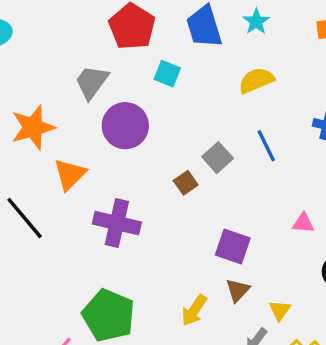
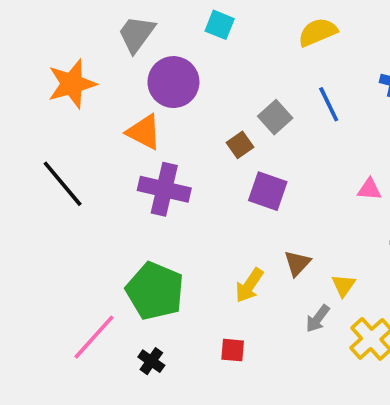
orange triangle: (70, 174) -> (144, 132), moved, turned -48
purple square: (233, 247) -> (268, 191), moved

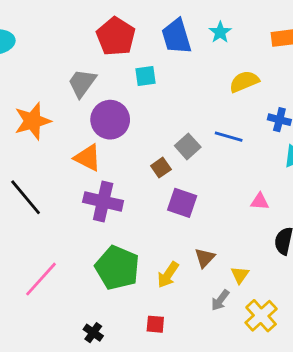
cyan square: (220, 25) -> (145, 76), turned -30
yellow semicircle: (318, 32) -> (244, 82), moved
blue line: (329, 104) -> (229, 137), turned -48
green pentagon: (155, 291) -> (117, 268), moved
pink line: (94, 337) -> (41, 279), moved

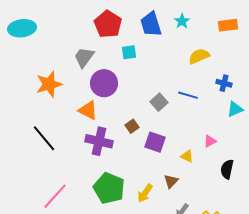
brown square: (161, 168) -> (132, 126), moved
pink triangle: (260, 201) -> (210, 141), turned -32
yellow triangle: (240, 275) -> (187, 156), moved, turned -40

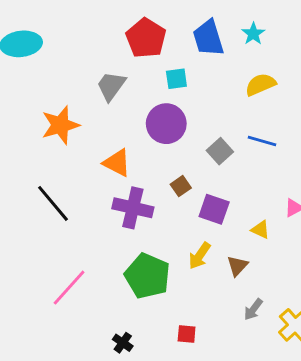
yellow semicircle: (199, 56) -> (261, 84), moved
purple circle: (104, 83) -> (166, 124), moved
yellow arrow: (145, 193) -> (200, 256), moved

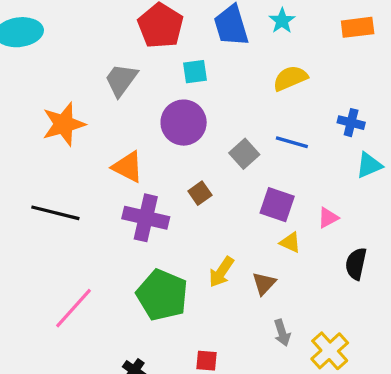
black line: (53, 203) -> (55, 213), turned -36
purple square: (214, 209) -> (277, 205), moved
gray arrow: (253, 309) -> (282, 333), turned -55

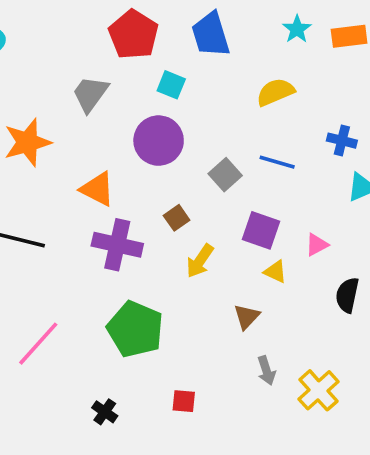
cyan star: (282, 21) -> (297, 29), moved
cyan square: (195, 72) -> (171, 85), turned 30
yellow arrow: (221, 272) -> (200, 261), moved

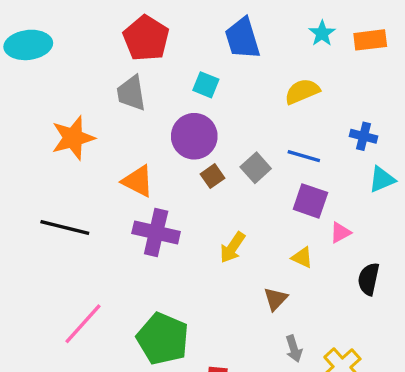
red pentagon: (133, 35) -> (146, 38), moved
gray trapezoid: (90, 94) -> (131, 93), turned -45
brown square: (177, 218) -> (213, 176), moved
purple square: (261, 230) -> (310, 201), moved
green pentagon: (135, 329) -> (163, 339), moved

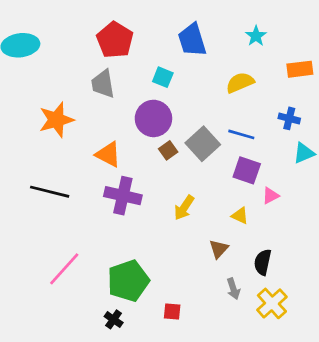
orange rectangle: (370, 40) -> (300, 69), moved
gray square: (256, 168) -> (203, 144), size x1.4
black semicircle: (369, 279) -> (263, 262), moved
green pentagon: (163, 339) -> (128, 281), turned 30

